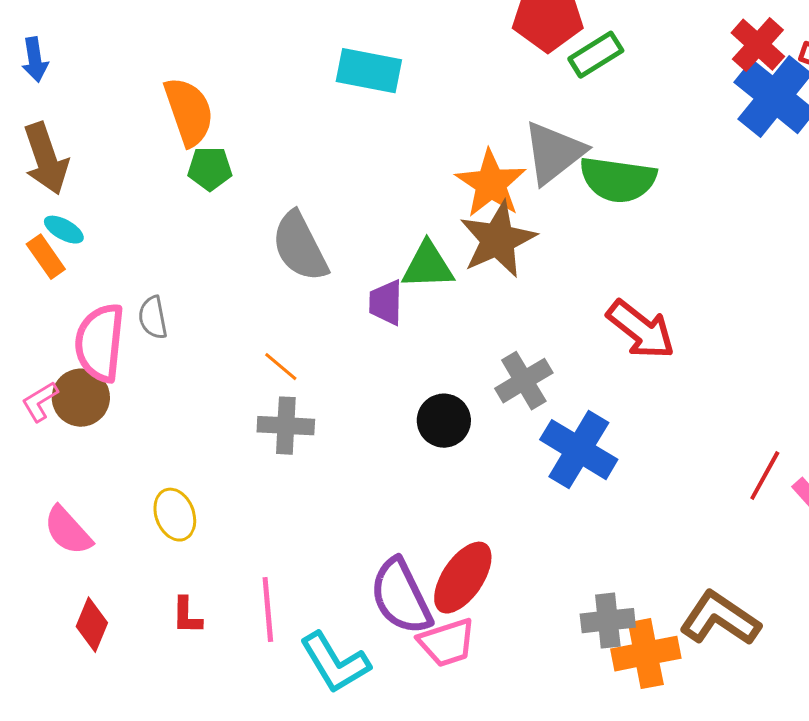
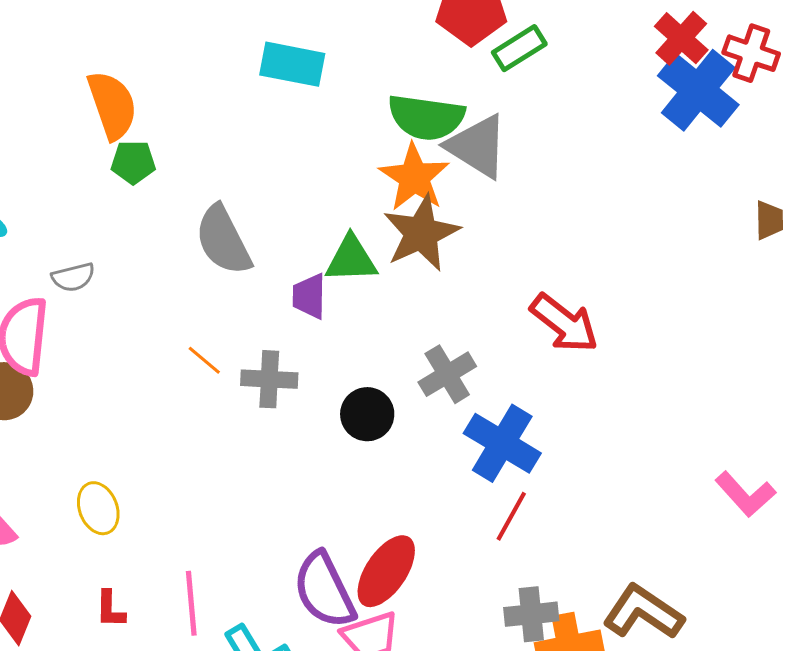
gray triangle: (554, 153) -> (477, 146), turned -50
green semicircle: (618, 180) -> (426, 117), moved
gray semicircle: (153, 318) -> (73, 277), moved, turned -93
gray cross: (286, 426) -> (269, 379), moved
red line: (765, 476) -> (511, 516), moved

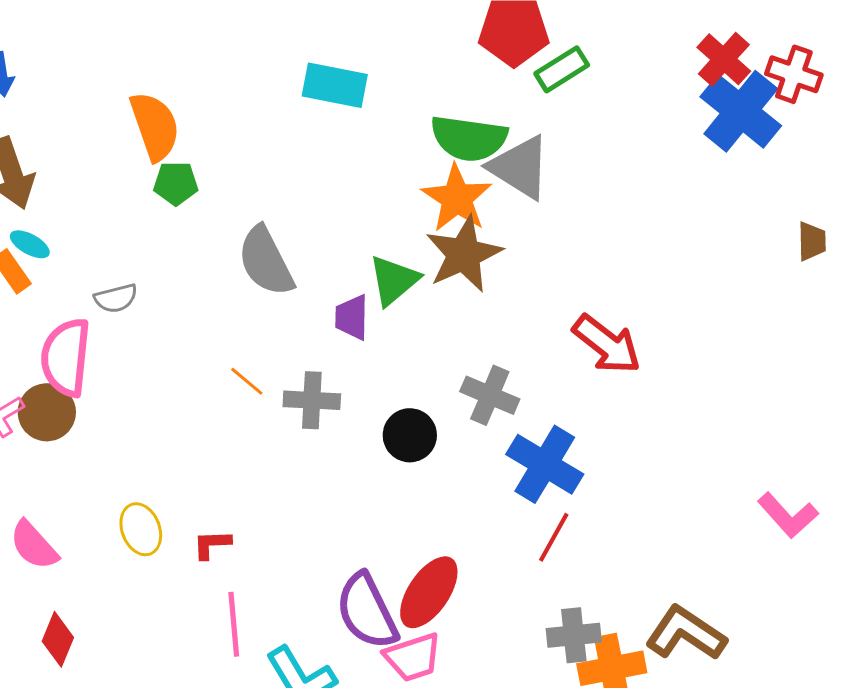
green triangle: (351, 259) -> (394, 280), turned -38
gray cross: (447, 374) -> (490, 395), turned -36
red L-shape: (110, 609) -> (212, 544), moved, turned 87

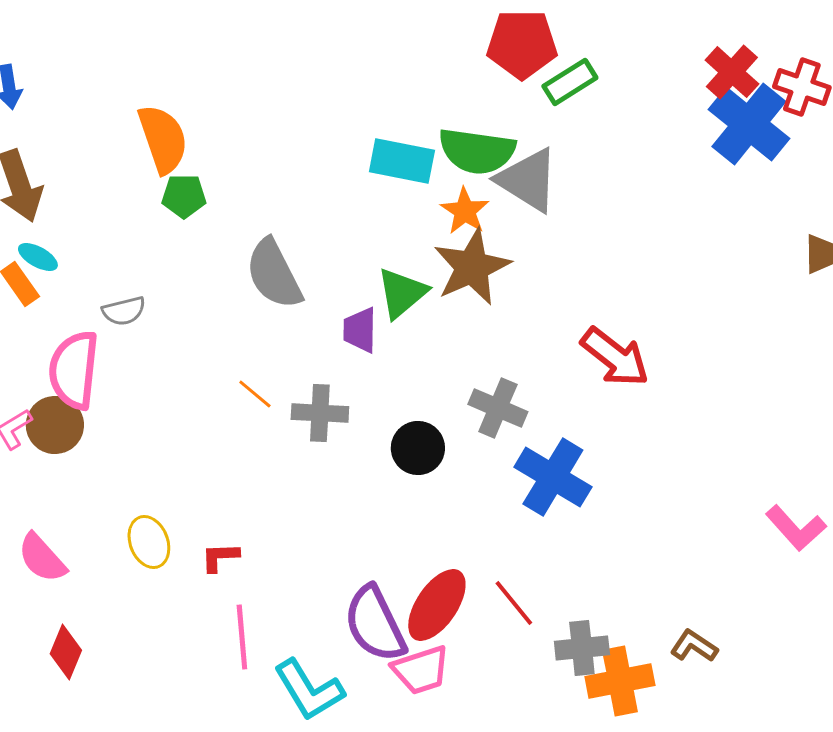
cyan rectangle: (335, 85) -> (402, 161), moved
orange star: (457, 198) -> (465, 211), size x0.7
red line: (554, 537) -> (514, 603), moved, turned -68
brown L-shape: (686, 633) -> (694, 646), size x0.6

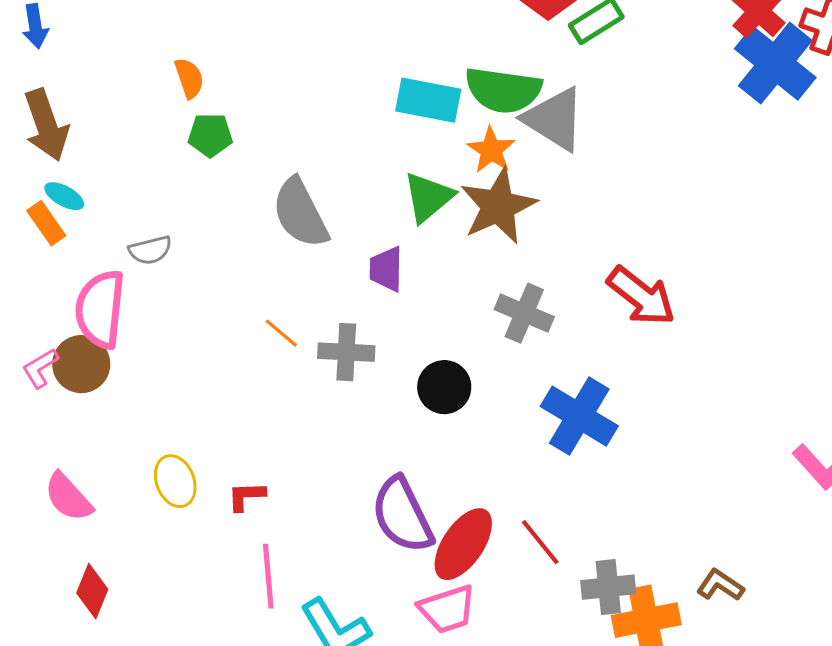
orange semicircle: (163, 139) -> (189, 78), size x0.6
green triangle: (402, 293) -> (428, 197), moved
gray cross: (498, 408) -> (524, 313), moved
purple semicircle: (375, 624) -> (402, 515), moved

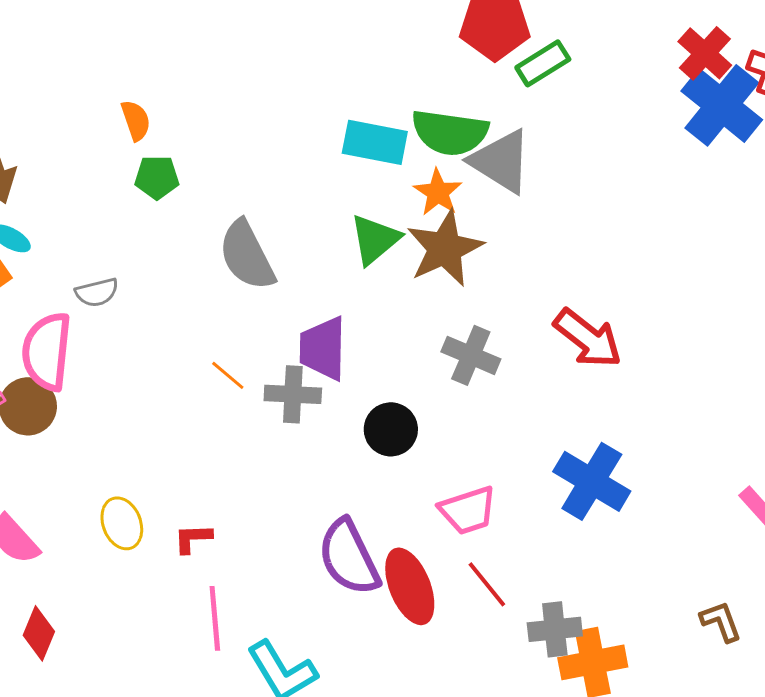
purple trapezoid: (386, 269) -> (323, 348), moved, size x1.4
blue cross: (579, 416) -> (592, 481), moved
red ellipse: (463, 544) -> (410, 586), turned -56
brown L-shape: (720, 585) -> (721, 621), moved, turned 36
pink trapezoid: (447, 609) -> (468, 510), moved

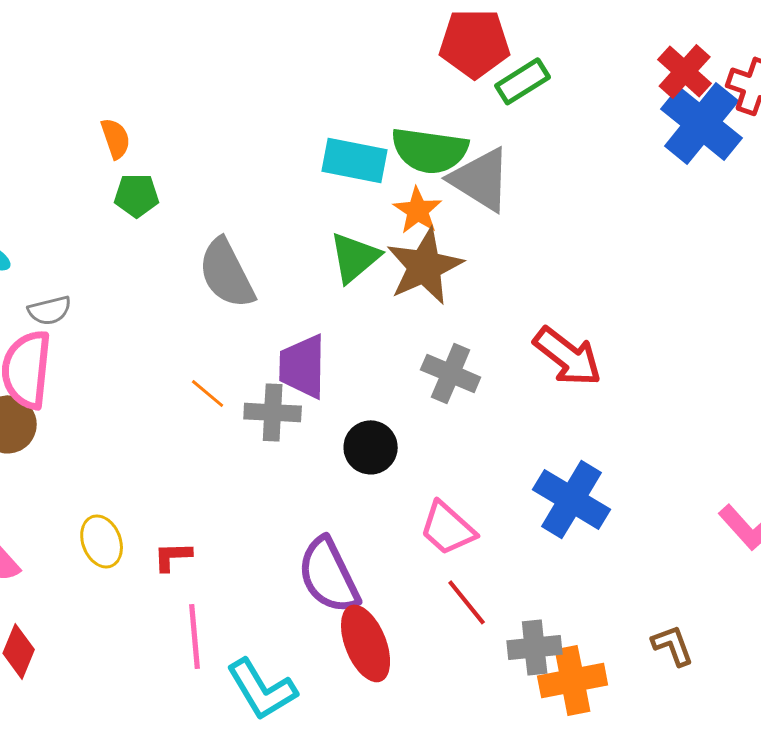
gray semicircle: (97, 292) -> (50, 310), moved
pink trapezoid: (468, 510) -> (448, 528), turned 60
red ellipse: (410, 586) -> (366, 643), moved
brown L-shape: (721, 621) -> (673, 645), moved

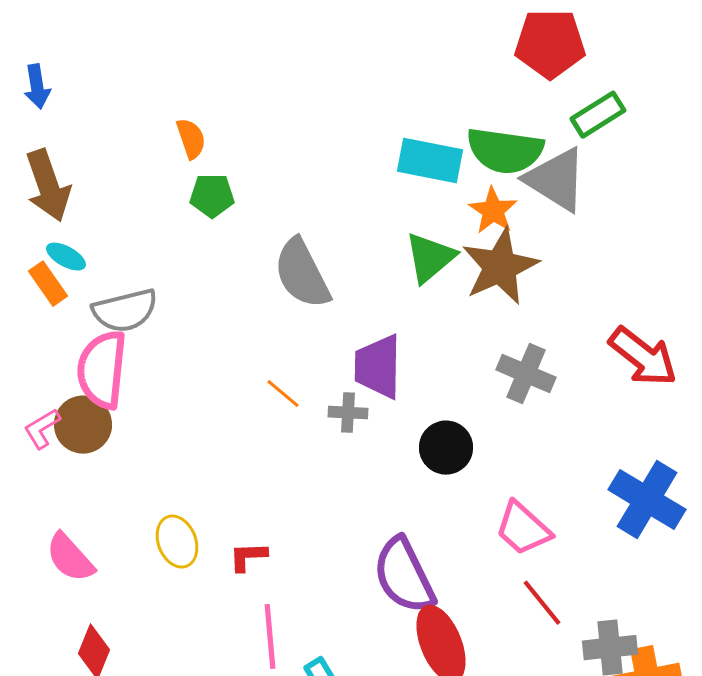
green rectangle: (523, 81) -> (598, 115), moved
gray semicircle: (50, 310) -> (125, 311), size x1.5
gray cross: (273, 412) -> (348, 413), size x0.7

